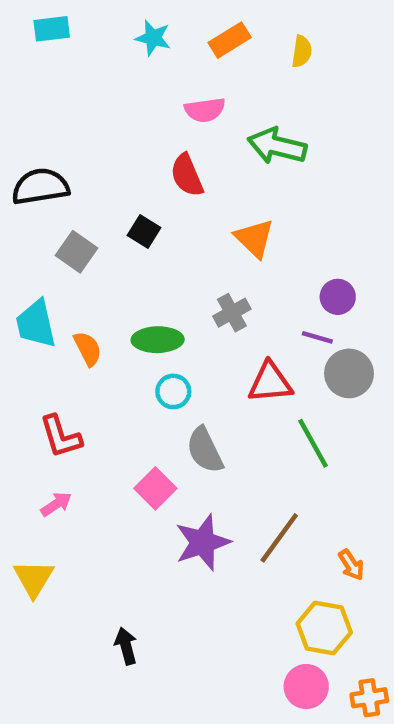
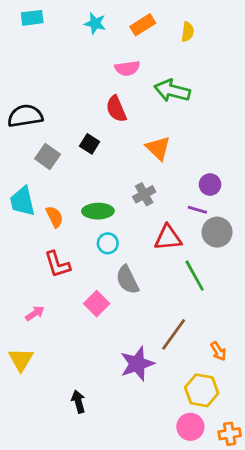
red L-shape: (61, 437) -> (57, 264), moved
purple star: (203, 542) -> (137, 364), moved

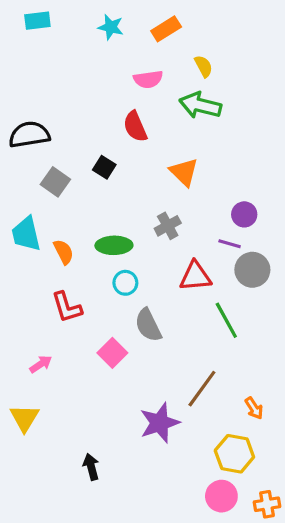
yellow semicircle: (188, 32) -> (204, 66), moved, turned -36

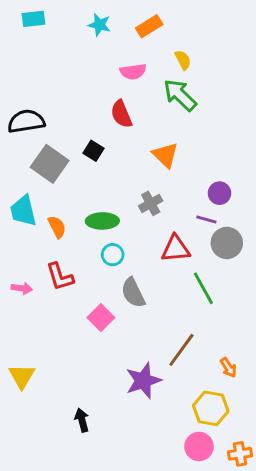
green arrow: (200, 105) -> (180, 95), turned 30
gray square: (55, 182) -> (50, 164), size x1.4
pink arrow: (41, 364) -> (22, 288), moved, turned 42

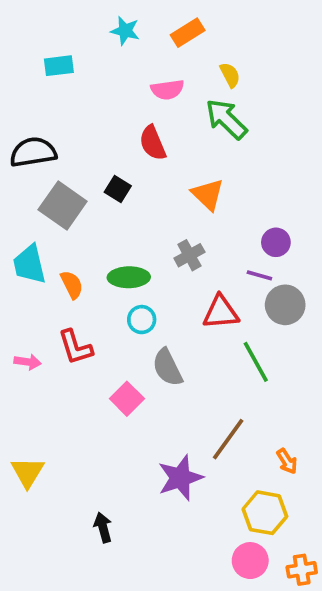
cyan rectangle: (34, 19) -> (59, 66), moved

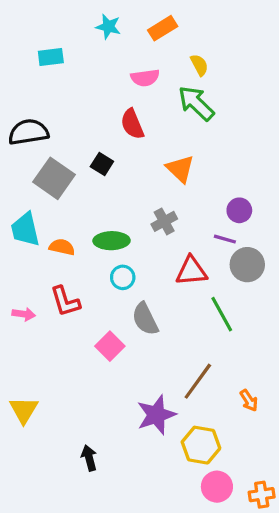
orange semicircle: (72, 285) -> (62, 247), turned -50
yellow hexagon: (265, 513) -> (201, 445), moved

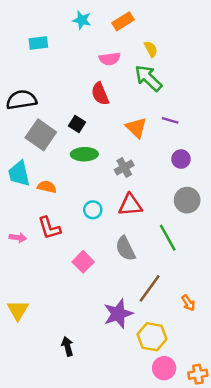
purple line: (225, 239) -> (170, 120), moved
green ellipse: (112, 241) -> (84, 154), moved
red triangle: (191, 271) -> (130, 205), moved
gray semicircle: (145, 319) -> (125, 248), moved

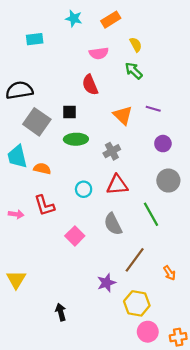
green arrow: (148, 78) -> (134, 71), size x0.7
black square: (77, 124) -> (69, 112), turned -32
purple star: (118, 314) -> (106, 283), size x0.7

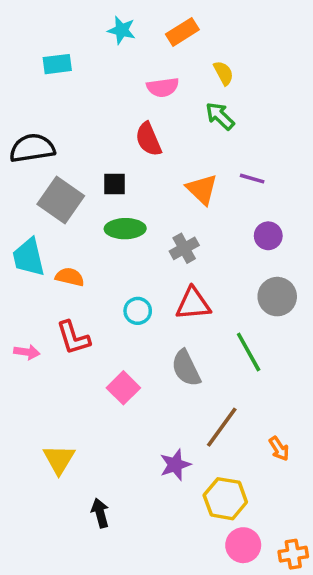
yellow triangle: (16, 279) -> (59, 459), moved

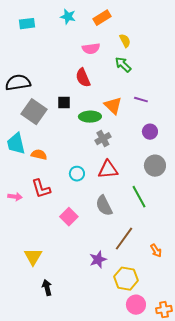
cyan rectangle: (57, 64) -> (27, 24), moved
green ellipse: (125, 229) -> (90, 117), moved
black arrow: (100, 513) -> (47, 288), moved

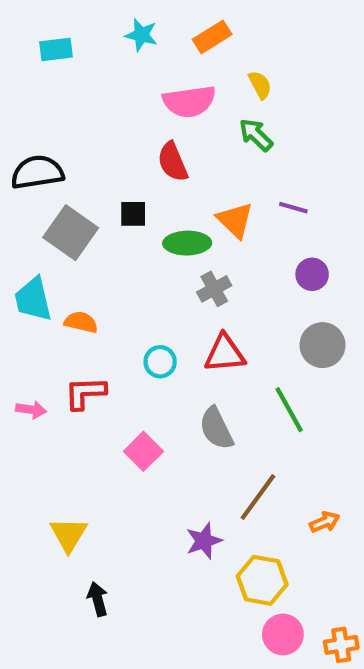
pink semicircle: (91, 49) -> (189, 101), size x1.4
red L-shape: (41, 189) -> (85, 393), turned 105
orange arrow: (156, 251) -> (325, 522), turned -80

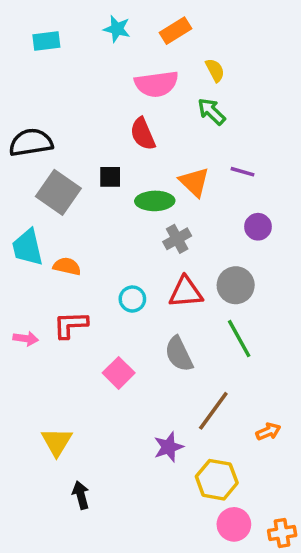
gray circle: (322, 345) -> (236, 285), moved

